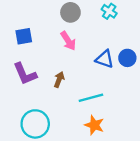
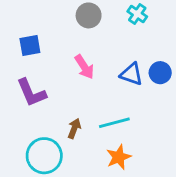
pink arrow: (68, 41) -> (84, 67), moved
brown arrow: (59, 80) -> (74, 128), moved
orange star: (94, 125) -> (119, 157), turned 30

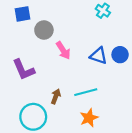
gray circle: (89, 15) -> (44, 30), moved
blue square: (30, 45) -> (23, 14), moved

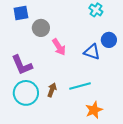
blue circle: (120, 55) -> (109, 40), moved
cyan circle: (33, 117) -> (26, 93), moved
orange star: (89, 118) -> (94, 110), moved

